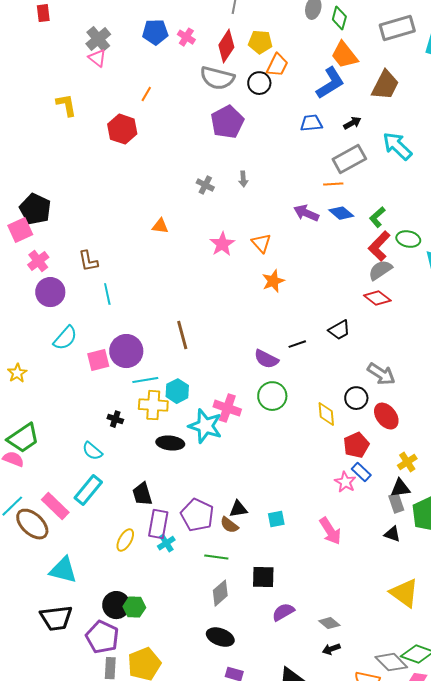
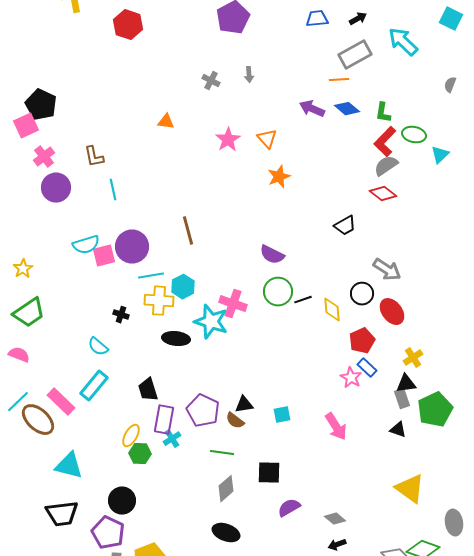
green L-shape: (377, 217) -> (383, 113), turned -40
cyan semicircle: (65, 338) -> (86, 245), moved, turned 32
black line: (297, 344) -> (303, 300), moved
green trapezoid: (23, 438) -> (29, 313), moved
green hexagon: (134, 607) -> (140, 454), moved

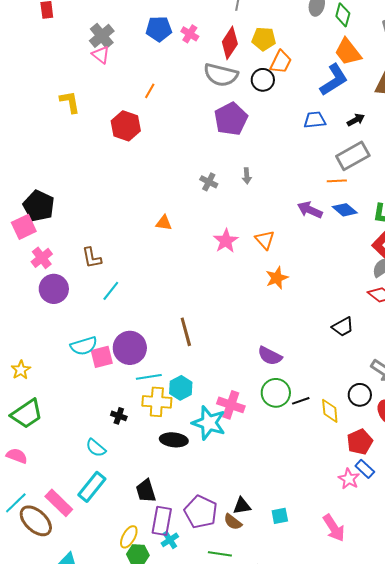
cyan line: (113, 190) -> (111, 291), turned 50

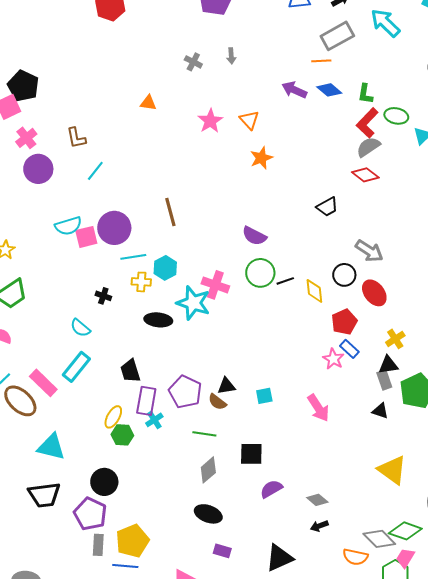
yellow cross: (157, 402) -> (141, 282), size x0.7

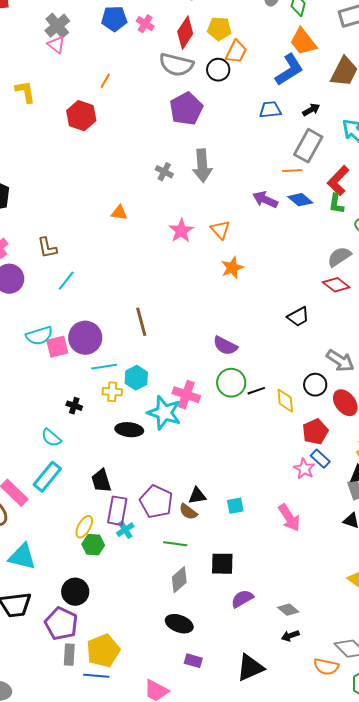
gray rectangle: (337, 36) -> (308, 146), turned -32
gray arrow: (231, 56) -> (202, 166), size x2.0
red L-shape: (367, 123) -> (338, 181), moved

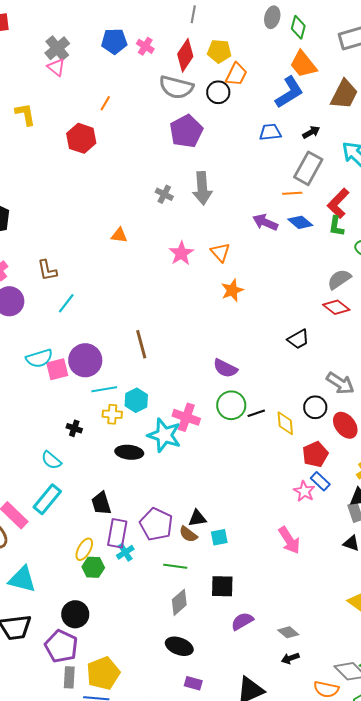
cyan square: (235, 506) -> (219, 537), moved

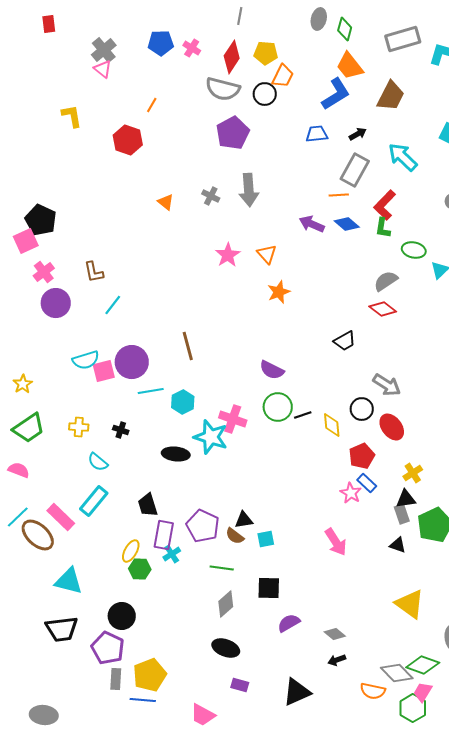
orange triangle: (119, 235) -> (166, 202), moved, turned 30
yellow cross: (112, 414) -> (79, 427), moved

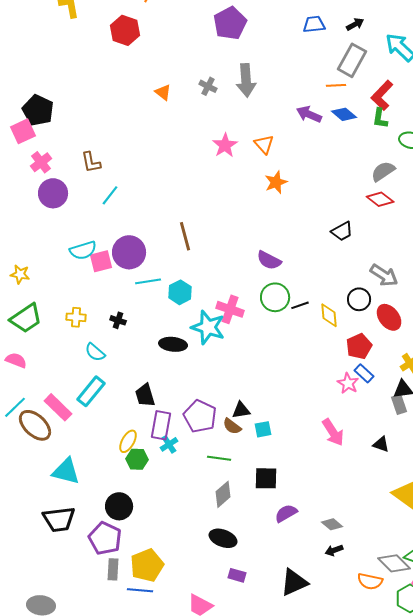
yellow star: (23, 384) -> (20, 274), turned -30
black triangle: (398, 545) -> (381, 444), moved

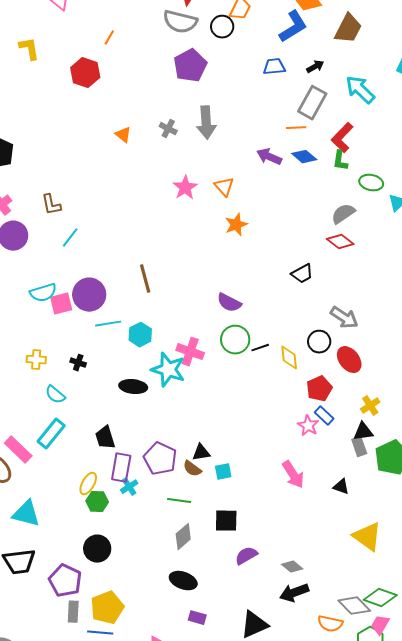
black circle: (119, 506) -> (97, 549), moved
black arrow: (334, 550) -> (294, 593), size x1.6

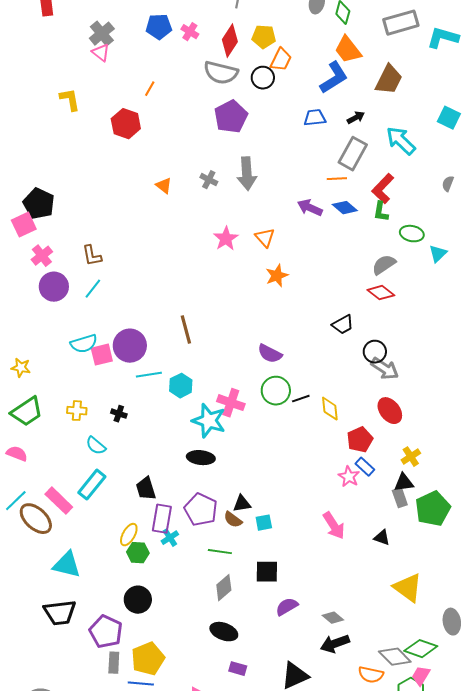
cyan line: (70, 238) -> (93, 289), moved
black circle: (319, 342) -> (375, 352), moved
black ellipse: (133, 387) -> (201, 458), moved

